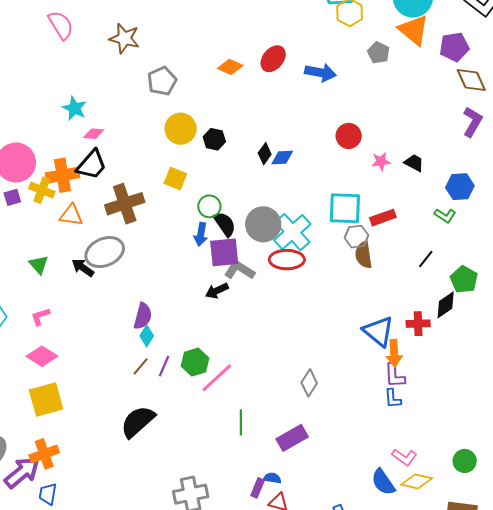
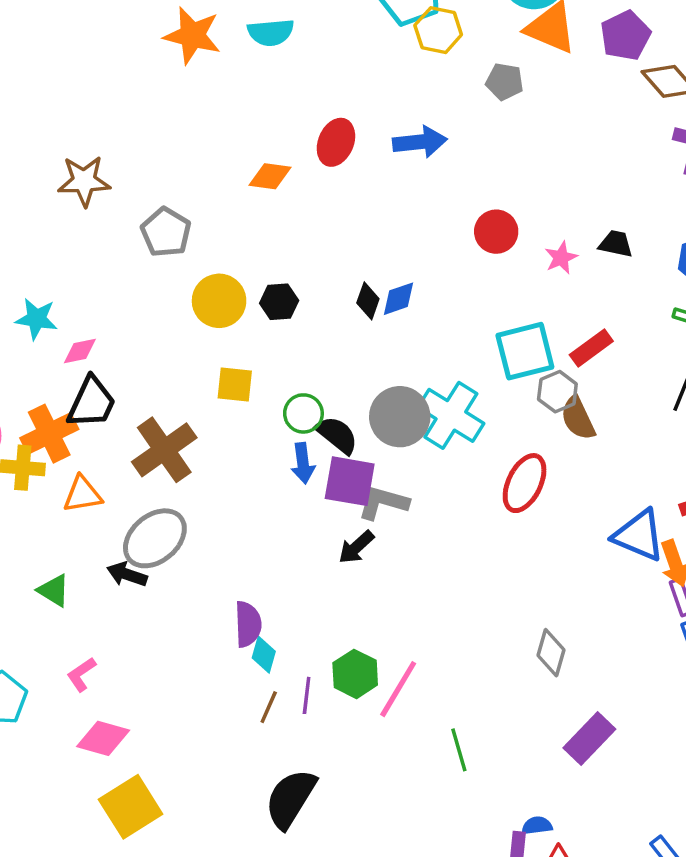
purple square: (224, 252) -> (350, 481), turned 32
red ellipse: (287, 260) -> (525, 483), moved, turned -48
purple rectangle: (292, 438) -> (589, 739), moved

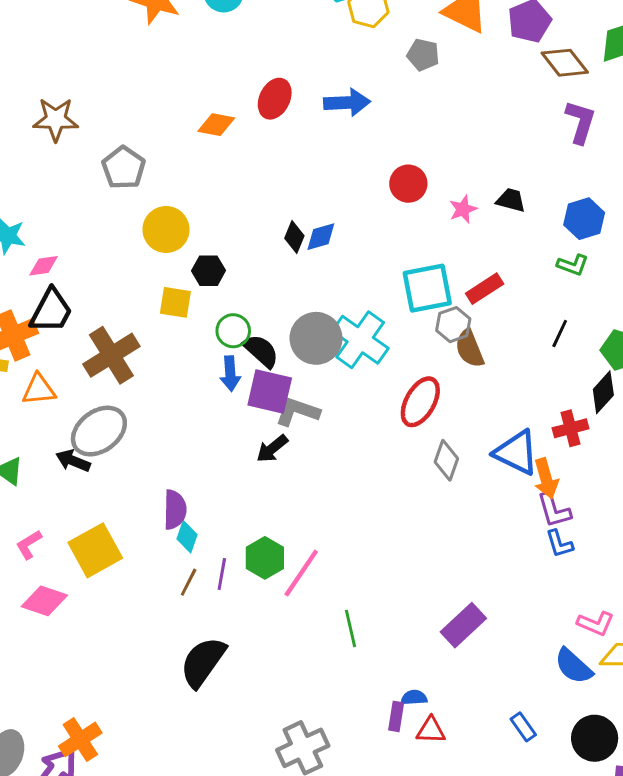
black hexagon: (279, 302) -> (209, 271), moved
gray diamond: (551, 653) -> (446, 460), moved
yellow square: (131, 807) -> (95, 550), moved

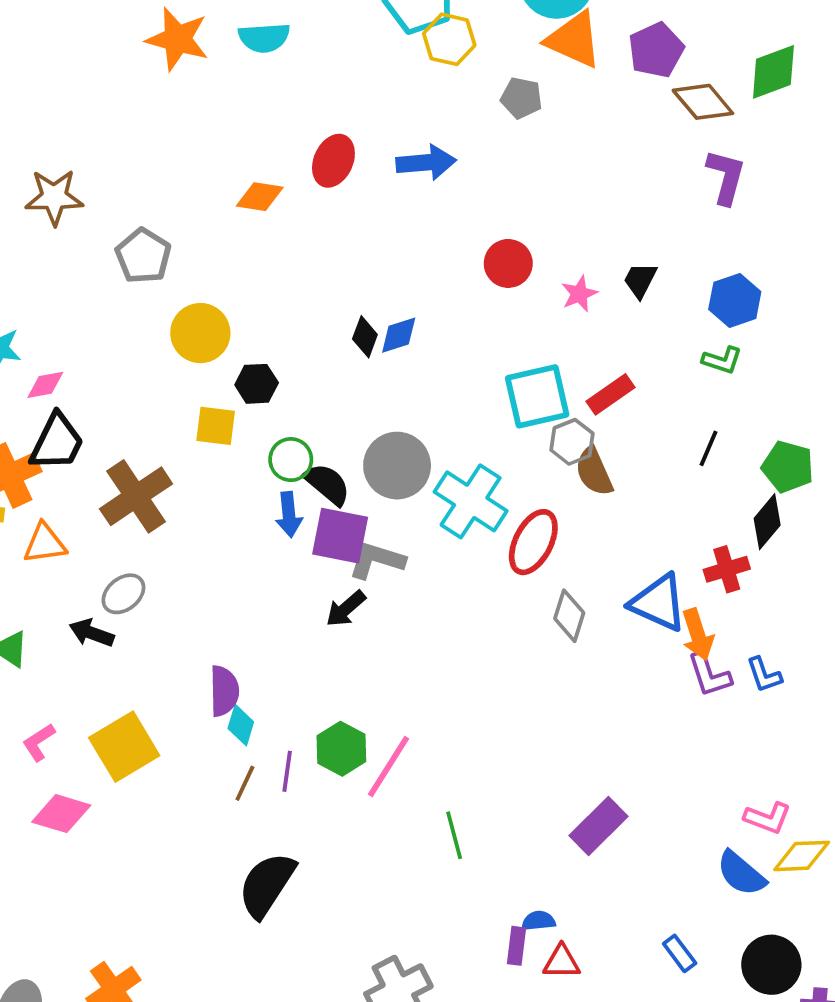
black trapezoid: (511, 200) -> (640, 280), turned -76
cyan cross: (360, 340) -> (471, 501), moved
gray ellipse: (99, 431) -> (123, 594), size x0.6
blue L-shape: (559, 544) -> (764, 675), moved

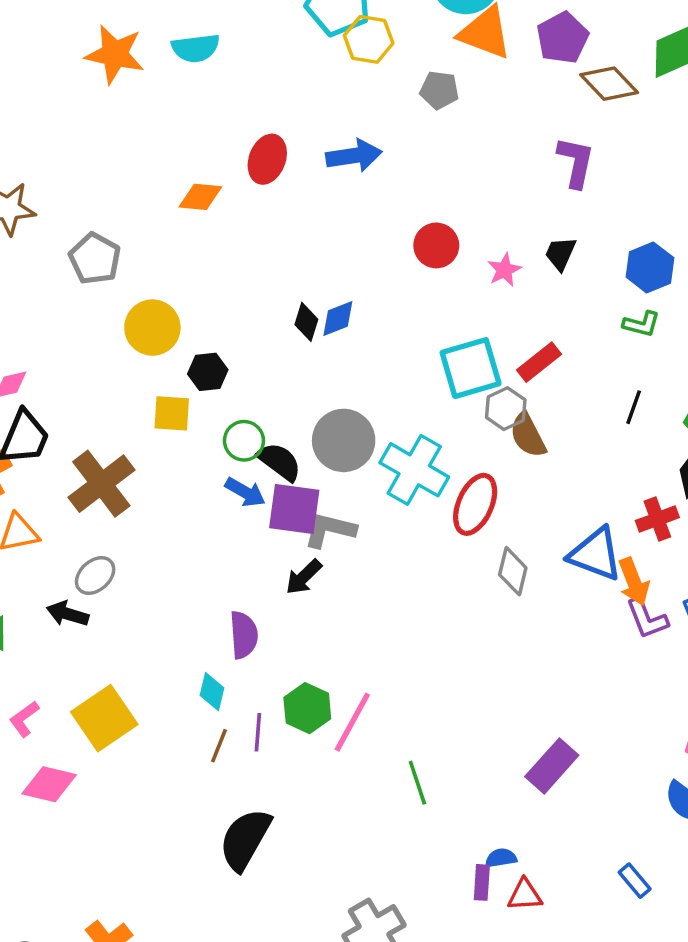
purple L-shape: (726, 177) -> (576, 162), moved
blue arrow: (289, 514) -> (245, 492), turned -51
purple semicircle: (224, 691) -> (244, 635), moved

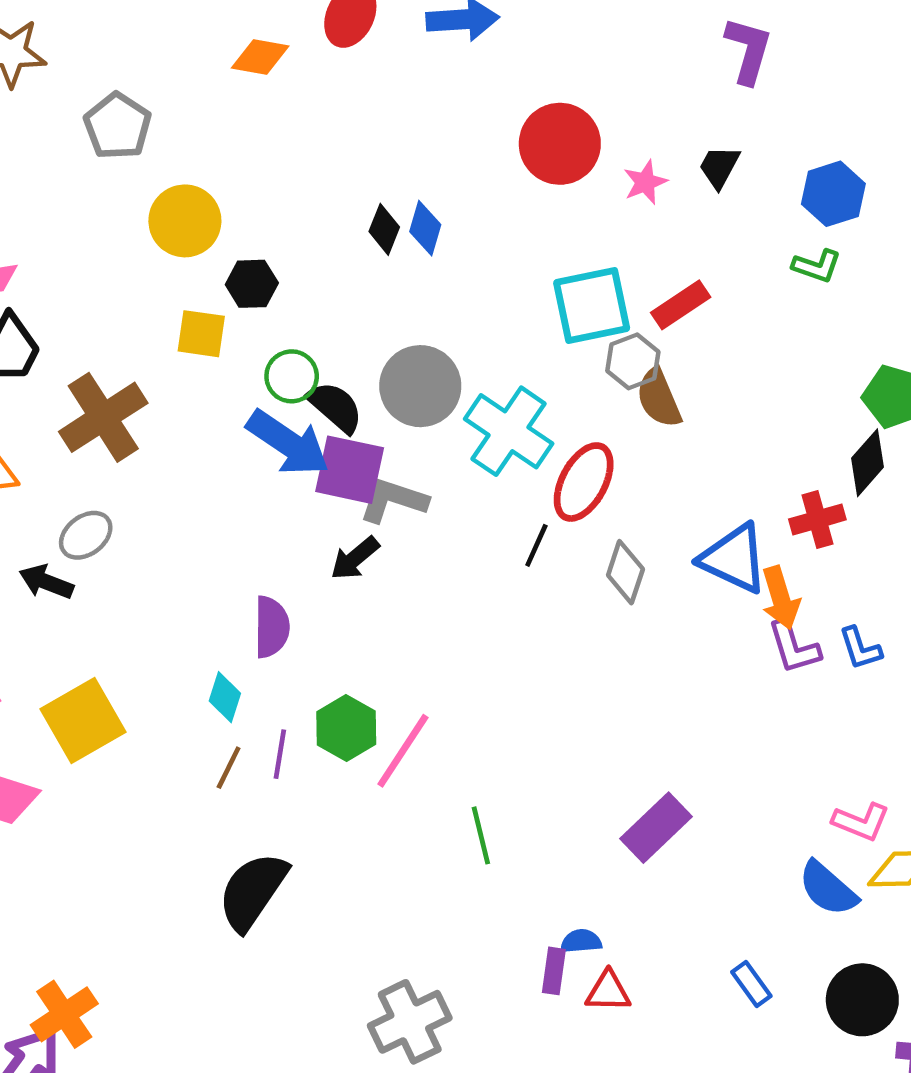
red circle: (436, 245) -> (560, 144), size x1.4
blue diamond: (338, 319) -> (425, 228), turned -57
black line: (634, 407) -> (536, 545), moved
blue arrow: (245, 492) -> (288, 443), size x1.6

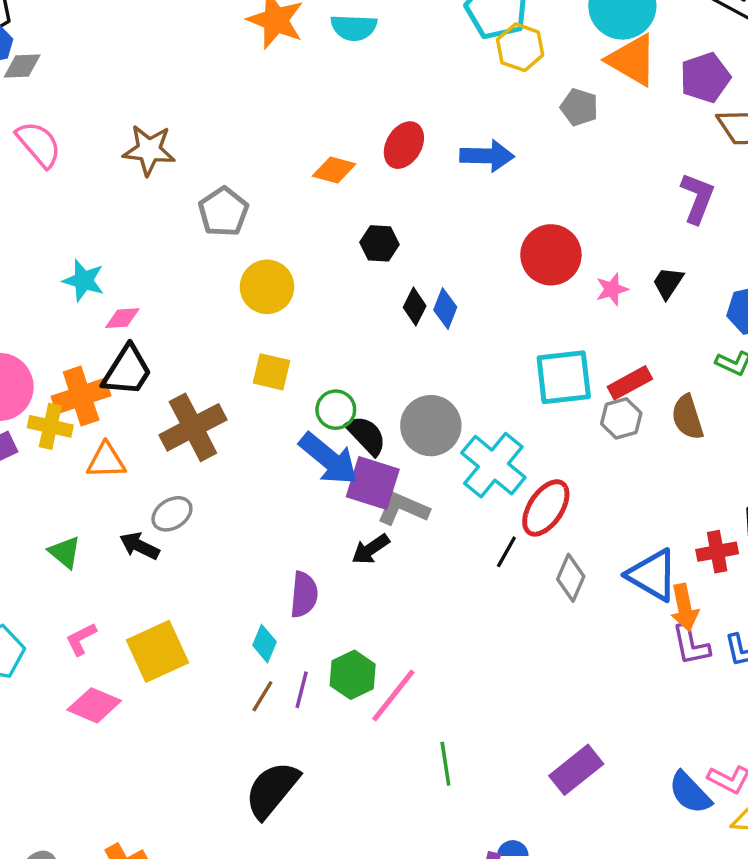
black hexagon: (252, 284) -> (379, 243), moved
gray hexagon: (633, 361) -> (621, 418), moved
brown semicircle: (659, 398) -> (687, 417), moved
blue semicircle: (828, 889) -> (690, 793), moved

